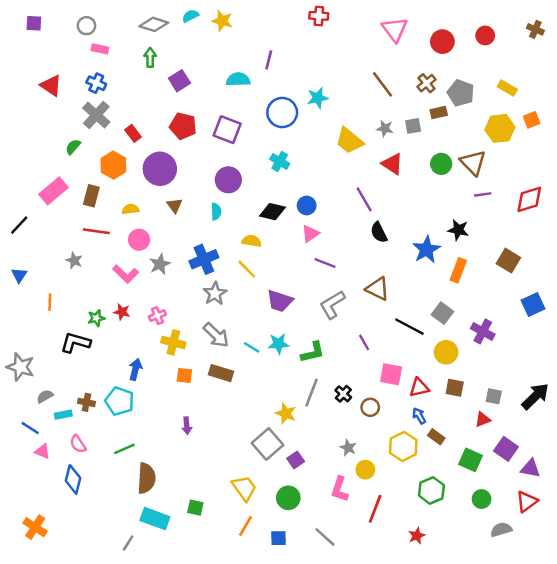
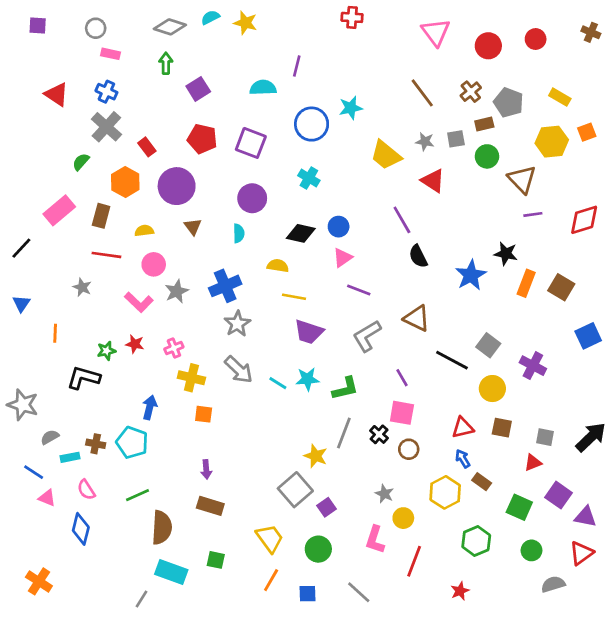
green circle: (441, 164) -> (487, 156), moved
yellow line: (247, 269) -> (294, 297), moved, turned -35
orange rectangle: (458, 270) -> (526, 283), moved
brown rectangle: (221, 373) -> (210, 506), moved
pink square: (391, 374) -> (402, 413), moved

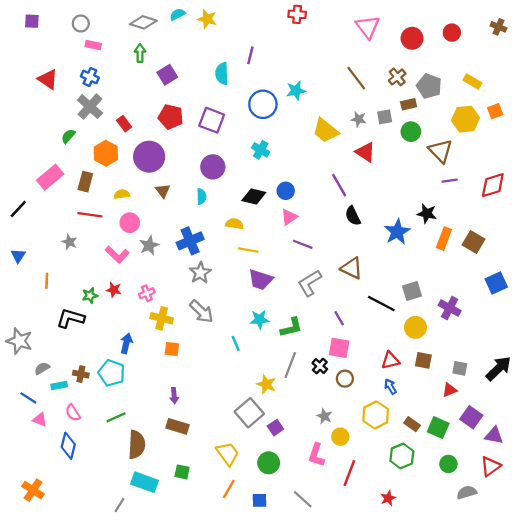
cyan semicircle: (263, 88) -> (222, 74), turned -90
gray square: (488, 345) -> (412, 291), turned 36
cyan line: (278, 383) -> (236, 343), moved, turned 35
brown rectangle: (482, 482) -> (412, 424), moved

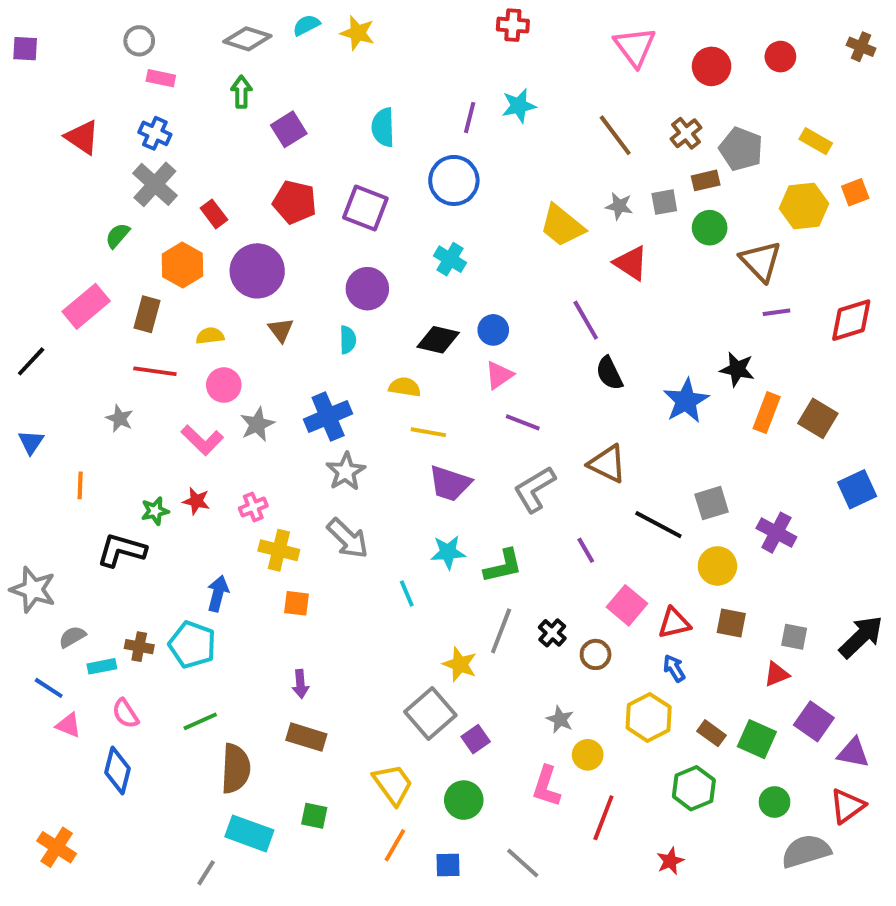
purple square: (32, 21) -> (25, 49), moved
purple line: (250, 55) -> (470, 118), moved
cyan star: (296, 91) -> (519, 106), moved
pink square: (339, 348) -> (627, 605), moved, turned 30
gray semicircle: (467, 492) -> (806, 851), size x1.4

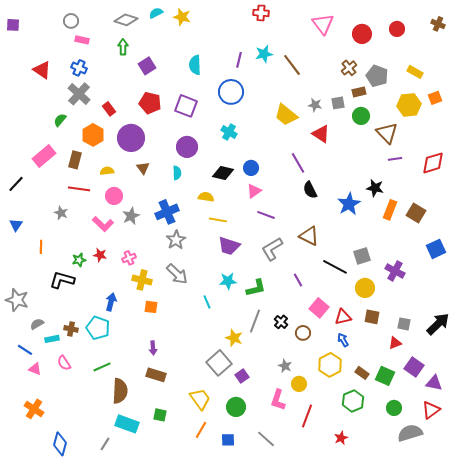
brown line: (615, 135) -> (292, 65), moved
blue diamond: (118, 771) -> (60, 444), moved
orange cross: (57, 847) -> (34, 409), moved

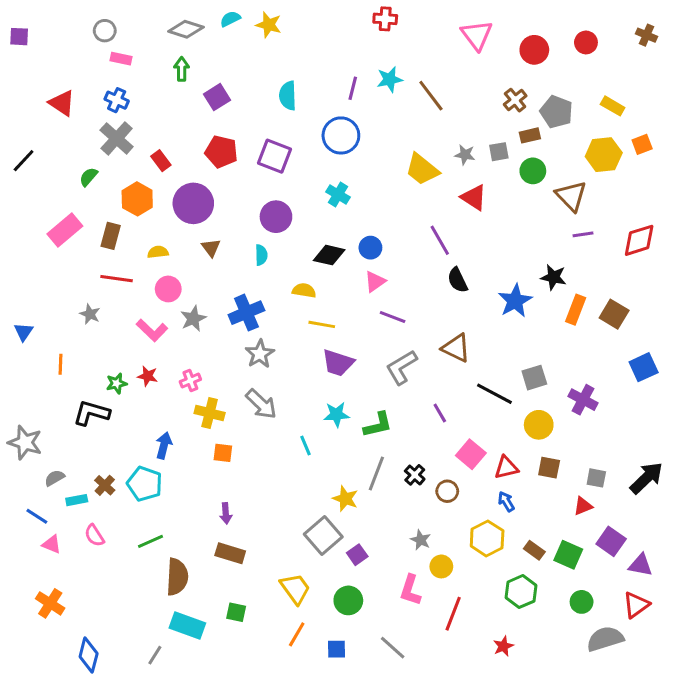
black line: (16, 184) -> (24, 161), moved
brown cross: (71, 329) -> (105, 485), turned 32

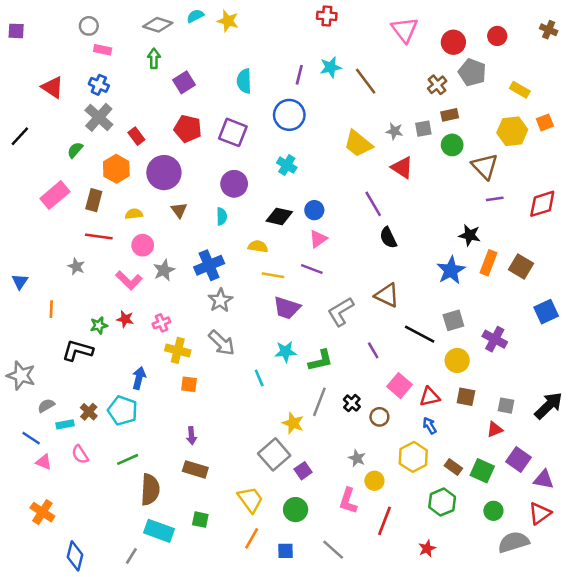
gray pentagon: (556, 112) -> (472, 72), moved
blue star: (515, 301) -> (451, 270), moved
purple line: (393, 317) -> (312, 269), moved

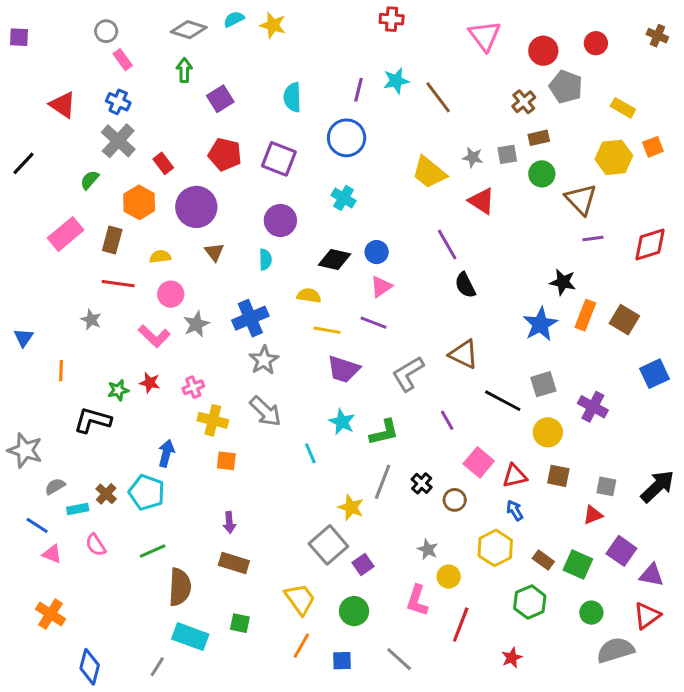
pink rectangle: (103, 50) -> (123, 60), turned 42
cyan star: (286, 352) -> (342, 422), turned 30

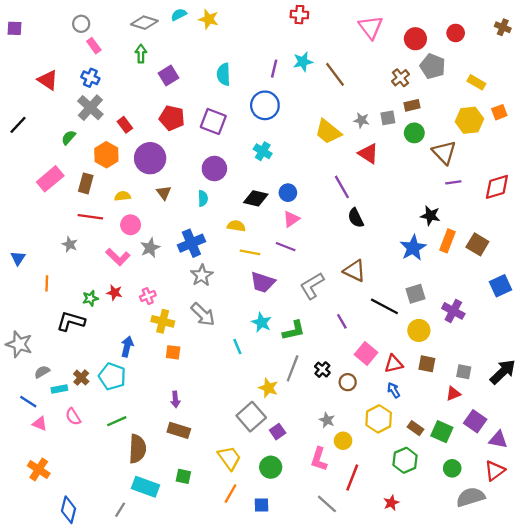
gray line: (399, 659) -> (327, 504), moved

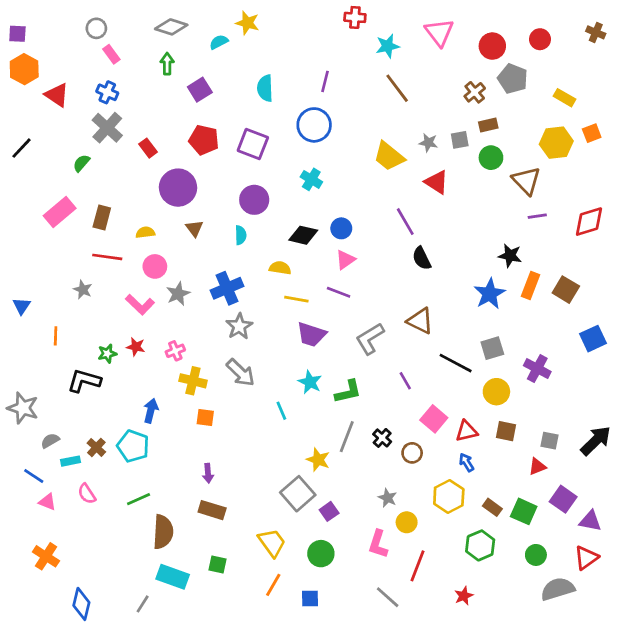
cyan semicircle: (179, 15) -> (219, 42), moved
cyan star: (303, 62) -> (388, 46), moved
orange hexagon: (106, 155) -> (24, 69), moved

